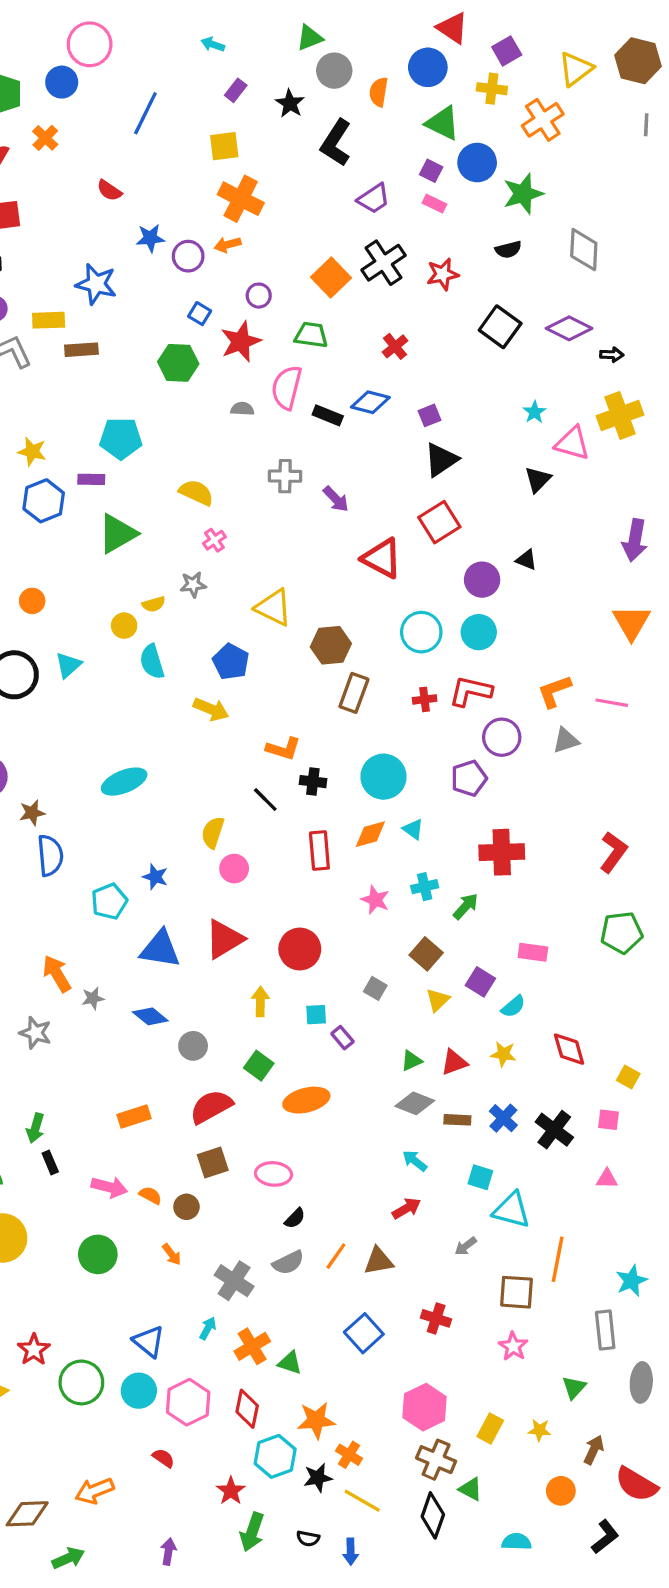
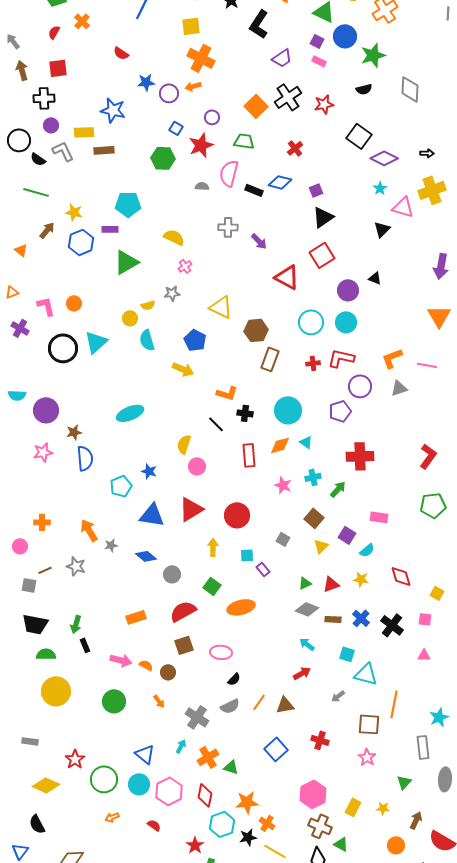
purple diamond: (569, 328) -> (384, 158), moved
cyan triangle: (68, 665) -> (96, 342), size x1.4
orange arrow: (95, 1491) -> (112, 817), moved, size x0.6

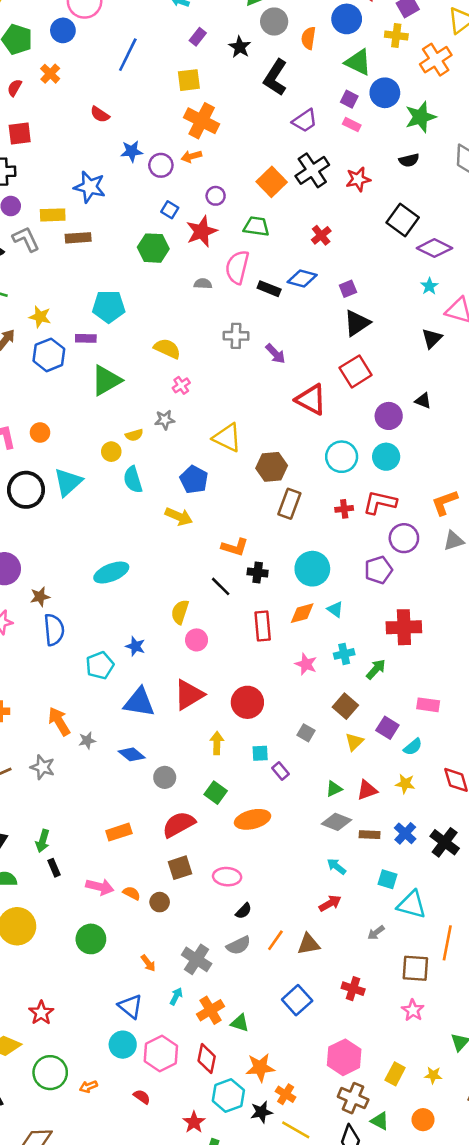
orange arrow: (159, 701) -> (148, 963), moved
green circle: (104, 779) -> (50, 1073), moved
orange circle: (396, 845) -> (423, 1120), moved

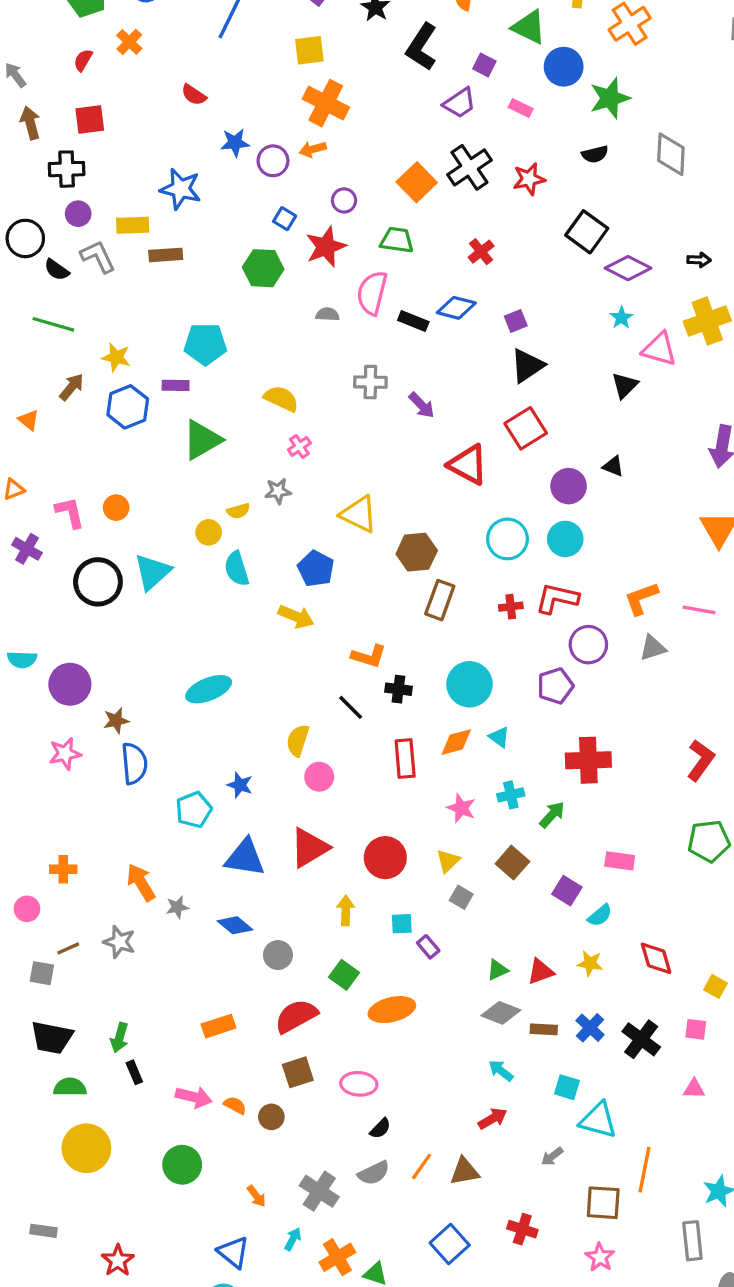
purple square: (349, 99) -> (484, 65), moved
yellow triangle: (354, 742) -> (448, 861), moved

